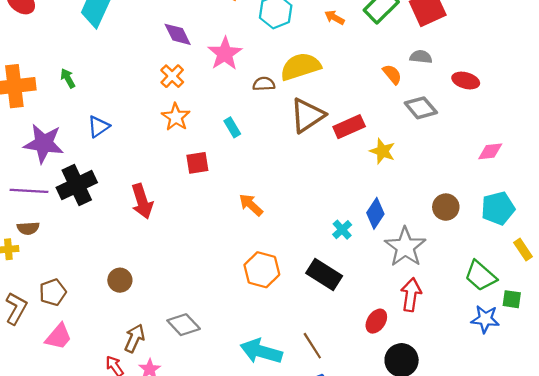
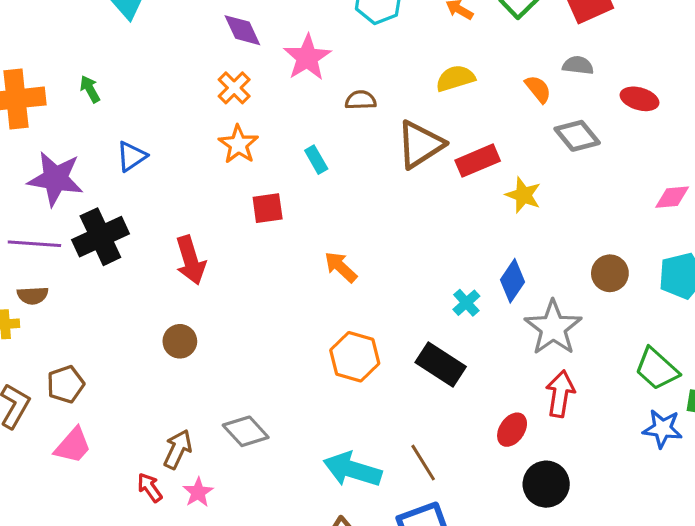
yellow semicircle: (300, 67) -> (455, 78), moved, size x0.7
brown circle: (120, 280) -> (180, 341), moved

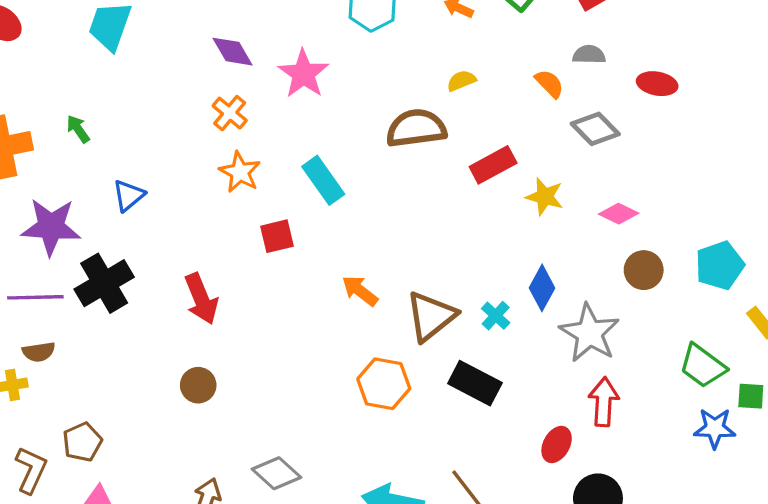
yellow semicircle: (455, 78) -> (461, 81), size x0.7
brown semicircle: (361, 100) -> (416, 128), moved, size x1.8
brown triangle: (420, 144) -> (431, 316), moved
cyan rectangle: (316, 160) -> (323, 180), size x1.6
pink diamond: (672, 197) -> (619, 214), moved, turned 36

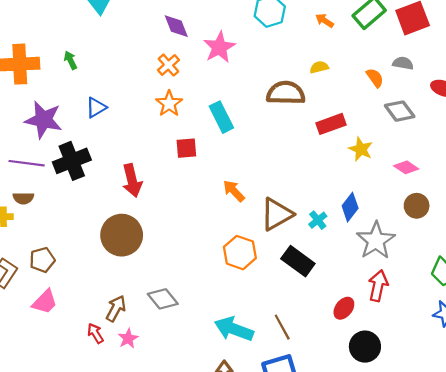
brown circle: (198, 385) -> (122, 235), size x1.8

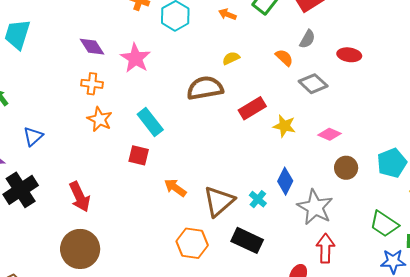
gray semicircle: (403, 63) -> (307, 39), turned 120
orange cross: (168, 65) -> (92, 84), turned -30
red square: (186, 148) -> (139, 155), moved, turned 30

